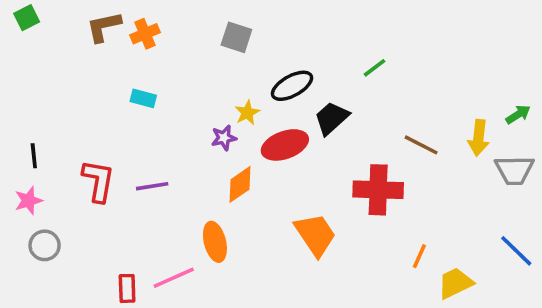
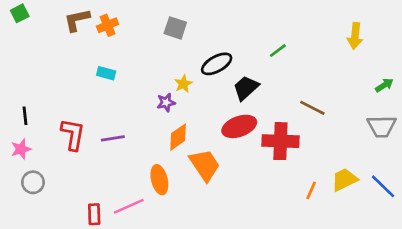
yellow arrow: (479, 138) -> (355, 36), moved
red ellipse: (285, 145) -> (239, 126), moved
orange trapezoid: (315, 235) -> (205, 165), moved
yellow trapezoid: (455, 283) -> (344, 180), moved

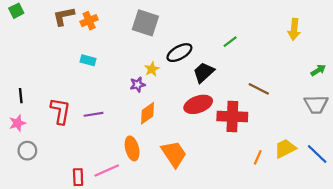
gray square: (175, 28) -> (145, 23), size x1.4
orange trapezoid: (205, 165) -> (174, 154), moved

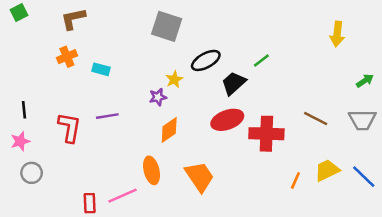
orange cross: (89, 21) -> (67, 57), moved
green line: (230, 42) -> (261, 60), moved
brown line: (259, 89) -> (316, 119), moved
purple line: (93, 114) -> (107, 116), moved

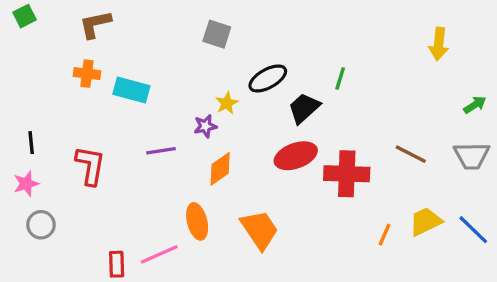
gray square: (167, 26) -> (217, 34), size x0.7
orange cross: (67, 57) -> (87, 74), turned 30
green line: (261, 60) -> (340, 78), turned -36
cyan rectangle: (101, 69) -> (131, 90), size x1.5
purple line: (107, 116) -> (161, 151), moved

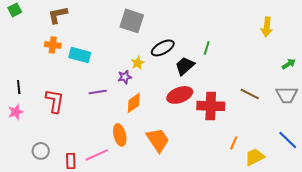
gray square: (217, 34) -> (132, 21), size x1.4
yellow trapezoid: (426, 221) -> (255, 157), moved
gray circle: (41, 225) -> (41, 151), moved

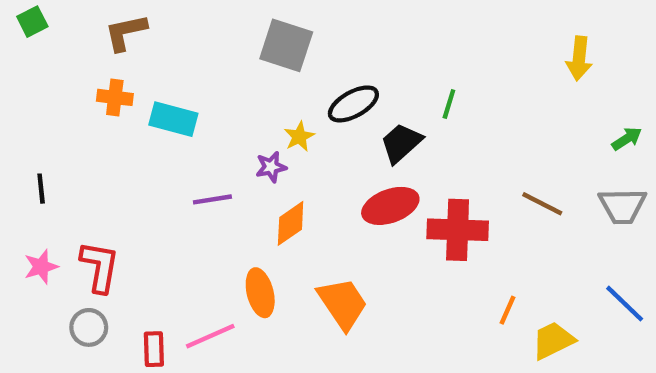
red L-shape: (55, 101) -> (100, 267), moved
pink star: (16, 112) -> (41, 267), moved

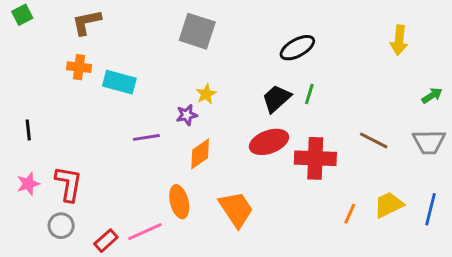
black ellipse: (353, 104) -> (297, 48), moved
green line: (449, 104) -> (309, 94), moved
blue line: (625, 304) -> (430, 209), turned 60
yellow trapezoid: (553, 340) -> (389, 205), moved
red rectangle: (154, 349) -> (106, 241), turned 50

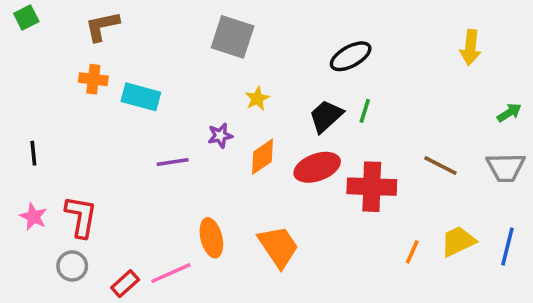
yellow star: (206, 94) -> (257, 99), moved
orange diamond: (200, 154) -> (262, 157), moved
pink star: (28, 184) -> (33, 217), turned -30

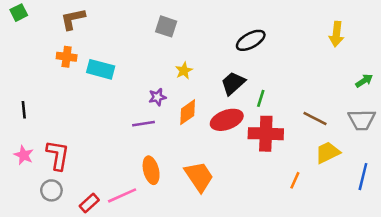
gray square: (233, 37) -> (166, 26), size x0.7
green line: (365, 111) -> (261, 98), moved
purple line: (173, 162) -> (144, 124), moved
yellow trapezoid: (458, 241) -> (328, 153), moved

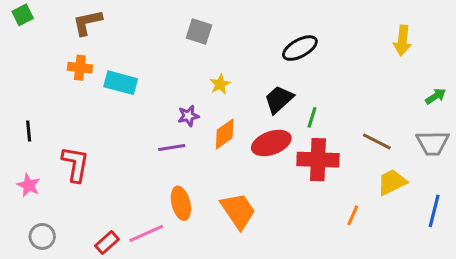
red L-shape: (58, 155) -> (75, 164), moved
gray circle: (51, 190) -> (42, 236), moved

